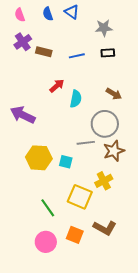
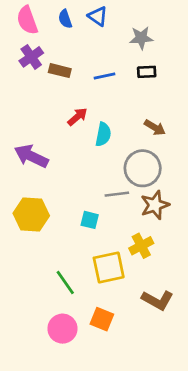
pink semicircle: (20, 15) -> (27, 20), size x1.5
yellow hexagon: (39, 158) -> (31, 214), moved
yellow square: (80, 197) -> (109, 267), turned -35
brown L-shape: (105, 228) -> (158, 300), moved

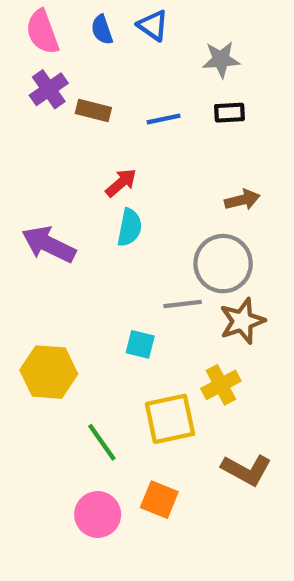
brown arrow: (155, 128) -> (242, 200), turned -45
cyan semicircle: (103, 134) -> (130, 227), moved
yellow hexagon: (31, 214) -> (49, 372), moved

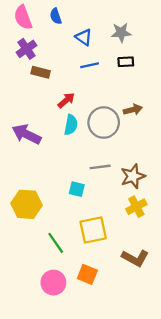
blue triangle: (153, 25) -> (84, 37), moved
brown rectangle: (93, 111) -> (41, 72), moved
gray circle: (223, 264) -> (104, 123), moved
yellow cross: (221, 385) -> (136, 207), moved

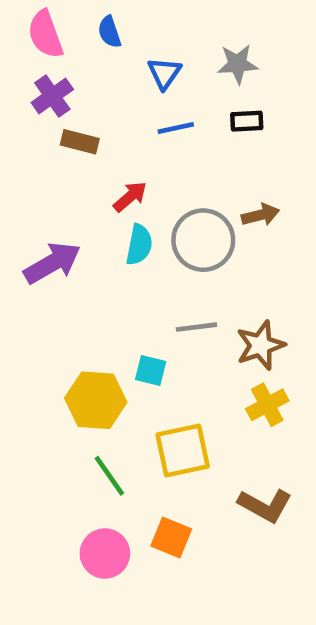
blue triangle: (84, 37) -> (164, 73), turned 30
purple arrow: (27, 134) -> (52, 263), turned 124
yellow hexagon: (27, 204) -> (96, 400), moved

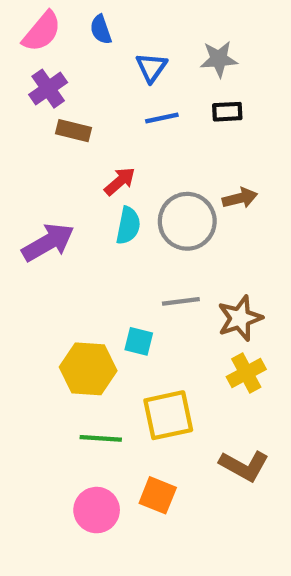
pink semicircle: (45, 34) -> (42, 32), turned -120
green line: (109, 476) -> (101, 438), turned -51

